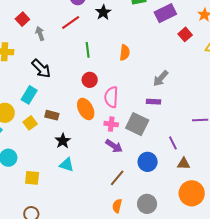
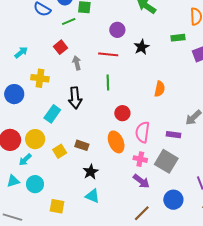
red line: (71, 22) -> (108, 54), turned 36
green line: (88, 50) -> (108, 82), moved
black arrow: (41, 69) -> (75, 98), turned 35
cyan rectangle: (29, 95) -> (52, 114), moved
purple rectangle: (153, 102) -> (173, 135), moved

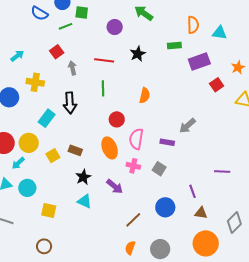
purple circle: (117, 30) -> (115, 27), moved
orange semicircle: (160, 89) -> (145, 95), moved
gray square: (166, 161) -> (159, 169), size x0.6
purple arrow: (141, 181) -> (115, 186), moved

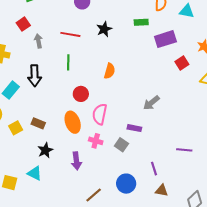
purple rectangle: (167, 142) -> (134, 128), moved
purple arrow: (115, 186) -> (76, 161), turned 42
cyan triangle: (85, 201) -> (35, 173), moved

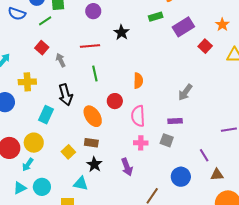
orange semicircle: (110, 71) -> (138, 81), moved
orange ellipse: (73, 122) -> (93, 116), moved
brown rectangle: (38, 123) -> (91, 143), moved
yellow square: (16, 128) -> (68, 152), moved
cyan triangle: (35, 173) -> (81, 183), moved

